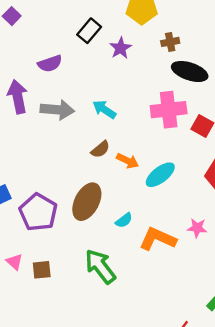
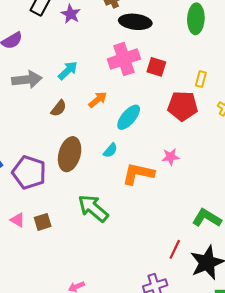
cyan arrow: (104, 109) -> (68, 71), turned 115
brown semicircle: (100, 149) -> (59, 108), moved
orange arrow: (128, 161) -> (98, 100), moved, turned -54
cyan semicircle: (124, 220) -> (110, 150), moved

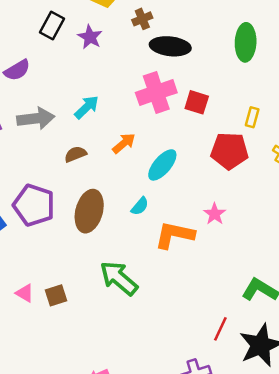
brown semicircle: (59, 108) -> (75, 154), turned -150
pink star: (171, 157) -> (215, 214), turned -30
purple pentagon: (29, 172) -> (34, 205), moved

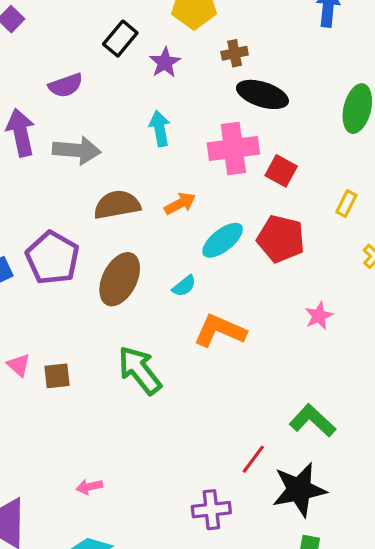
cyan arrow: (87, 107) -> (160, 129), moved, turned -68
red pentagon: (230, 151) -> (281, 239), moved
brown semicircle: (75, 154) -> (117, 205), size x1.6
pink star: (215, 214) -> (319, 316), moved

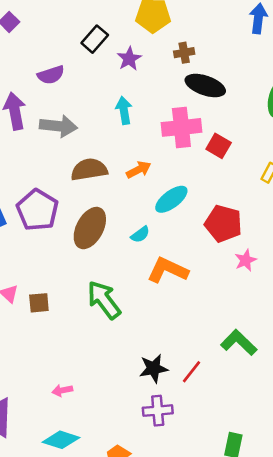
red pentagon: (281, 239) -> (223, 224), moved
black star: (299, 490) -> (154, 368), moved, size x0.7

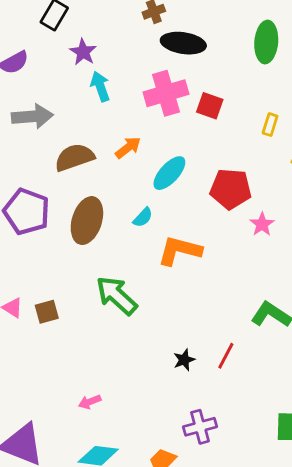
purple star: (129, 59) -> (83, 52), moved
black star: (154, 368) -> (184, 360), size x0.7
purple cross: (158, 411) -> (200, 427), moved

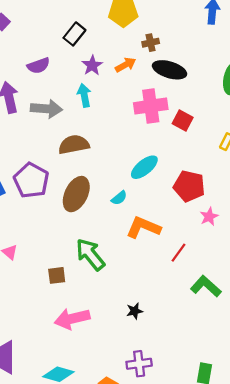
cyan arrow: (100, 86) -> (84, 95), moved
orange arrow: (128, 148) -> (126, 65), moved
brown square: (47, 312) -> (57, 275), moved
red line: (226, 356) -> (178, 253), moved
pink arrow: (90, 402) -> (72, 319), moved, size x2.0

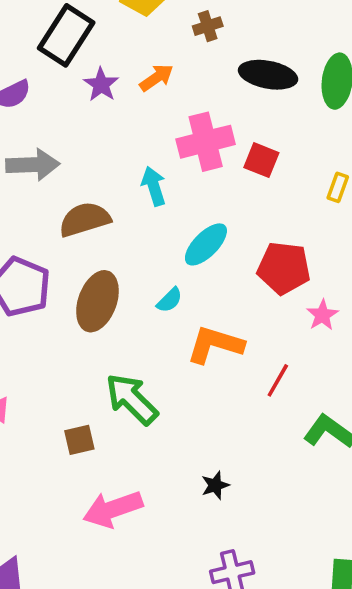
black rectangle: (74, 34) -> (66, 35), size x1.5
brown cross: (151, 43) -> (208, 26), moved
black ellipse: (170, 70) -> (268, 75), moved
cyan arrow: (84, 95) -> (154, 186), moved

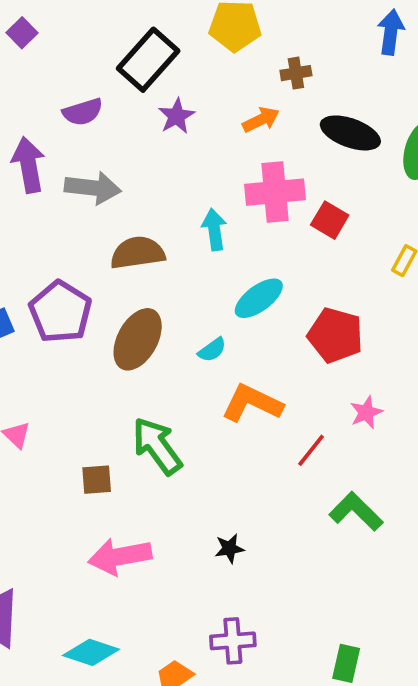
orange arrow: (156, 78) -> (261, 120), moved
pink star: (322, 315) -> (366, 412), moved

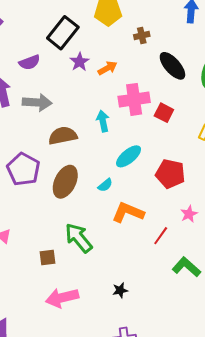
orange arrow: (261, 120) -> (107, 68), moved
black ellipse: (350, 133) -> (172, 66), turned 32

